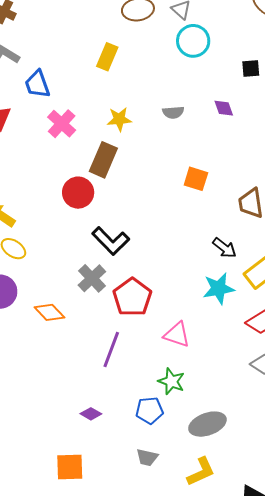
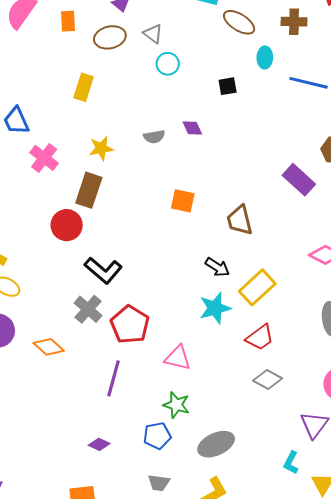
cyan circle: (193, 41) -> (168, 64), size x0.7
purple diamond: (224, 108) -> (192, 128), moved

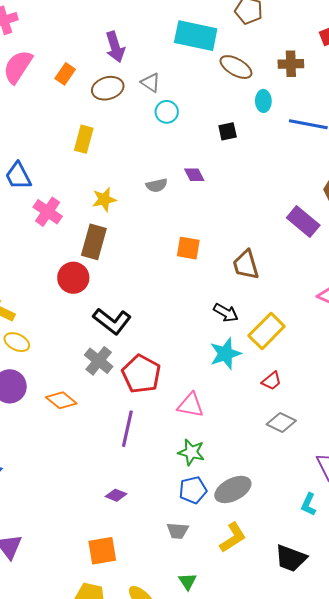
orange rectangle: (68, 21) -> (65, 74), turned 40
red trapezoid: (260, 337) -> (272, 381), size x0.7
blue pentagon: (157, 436) -> (193, 490), moved

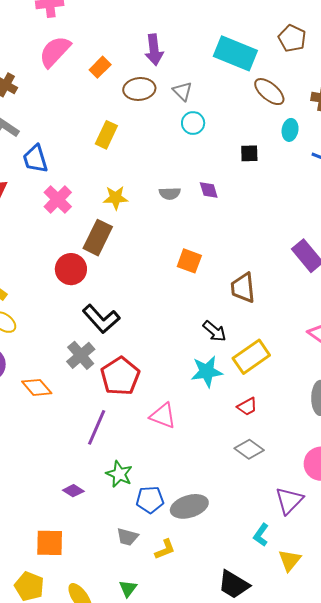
green star: (191, 452) -> (119, 474), moved
yellow L-shape: (233, 538) -> (165, 549), moved, size x0.7

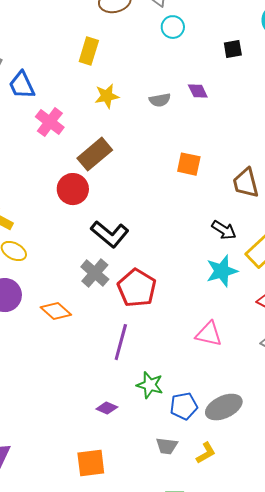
yellow star: (116, 198) -> (107, 96), moved
brown rectangle: (98, 238) -> (95, 154), turned 32
pink triangle: (163, 416) -> (209, 334), moved

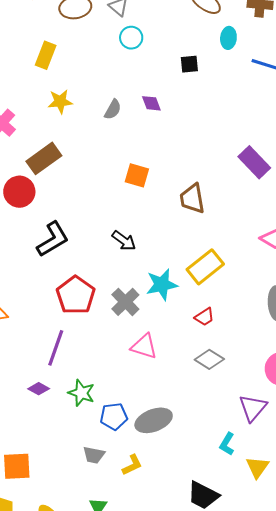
gray semicircle: (160, 100) -> (113, 109), turned -55
black arrow: (224, 230) -> (124, 241), moved
black L-shape: (110, 234) -> (53, 239), turned -75
gray cross: (95, 273) -> (125, 302), moved
purple diamond: (107, 408) -> (39, 389), moved

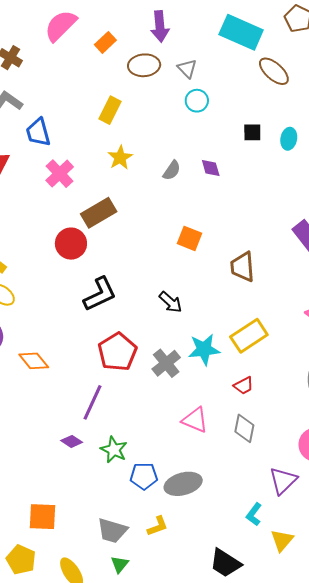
cyan ellipse: (228, 38) -> (289, 139), moved
yellow star: (60, 101) -> (120, 158), turned -30
pink triangle: (144, 346) -> (195, 420), moved
gray diamond: (209, 359) -> (244, 428), turned 64
gray trapezoid: (94, 455) -> (112, 531), moved, size x1.4

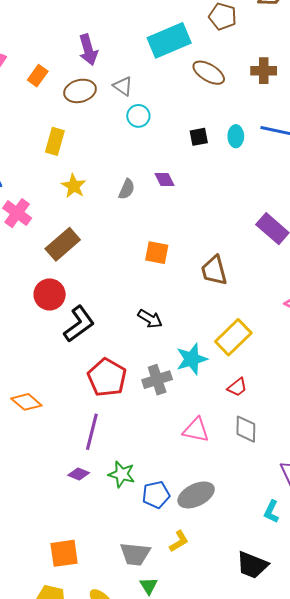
cyan rectangle: (241, 32) -> (169, 40), turned -36
red circle: (71, 244) -> (50, 294), moved
gray cross: (166, 363) -> (157, 380), turned 32

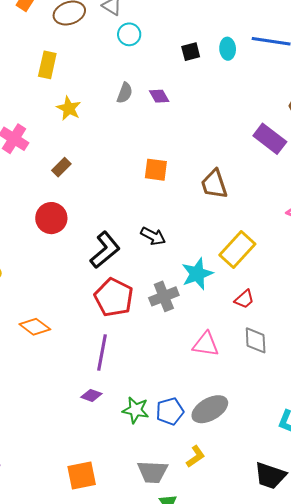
gray semicircle: (127, 189) -> (125, 93), moved
brown rectangle: (63, 244) -> (61, 167), size x0.6
black L-shape: (79, 324) -> (105, 250), moved
green star: (122, 474) -> (136, 410), moved

